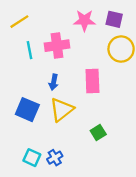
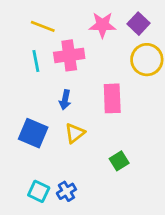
purple square: (114, 19) -> (139, 24), turned 30
yellow line: (19, 22) -> (43, 26), moved, turned 54
yellow triangle: (62, 110) -> (75, 133), size x0.7

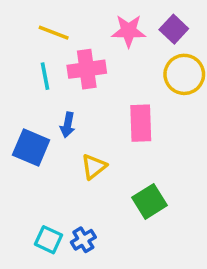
blue arrow: (65, 100) -> (68, 125), moved
blue square: (33, 133) -> (31, 147), moved
green square: (119, 161) -> (149, 201), size x1.4

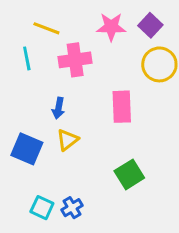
cyan line: (45, 76) -> (27, 58), moved
blue square: (31, 147) -> (27, 149), moved
yellow triangle: (94, 167) -> (67, 140), moved

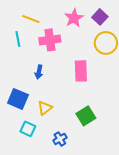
pink star: (111, 27) -> (74, 18), turned -30
yellow triangle: (67, 140) -> (45, 108), moved
cyan square: (42, 208) -> (28, 129), moved
blue cross: (72, 208) -> (60, 139), moved

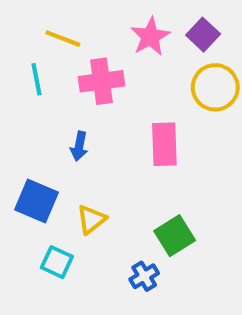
blue cross: (60, 139) -> (144, 276), moved

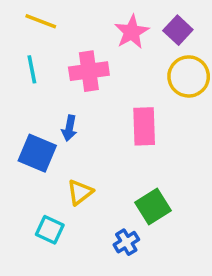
yellow line: (63, 39) -> (41, 21), moved
blue square: (37, 201) -> (37, 153), moved

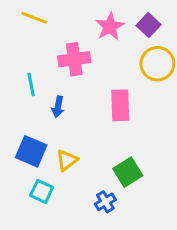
cyan line: (32, 69) -> (31, 85), moved
blue square: (37, 153) -> (31, 151), moved

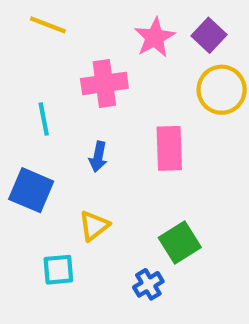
blue arrow: (58, 107) -> (98, 157), moved
blue square: (31, 151) -> (31, 190), moved
cyan square: (42, 191) -> (58, 270), turned -30

